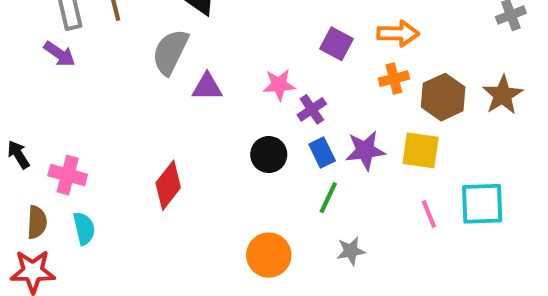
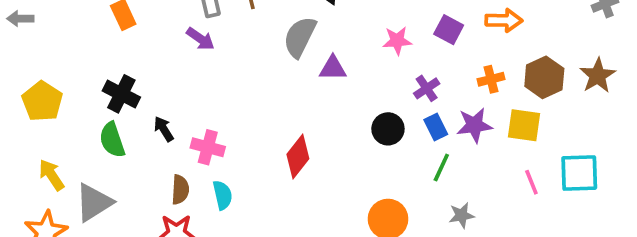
orange cross: (394, 79) -> (491, 79), moved
pink star: (279, 85) -> (397, 41), moved

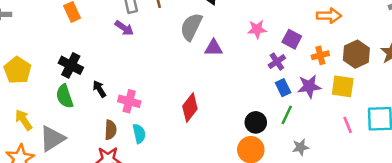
purple square: (449, 30) -> (292, 39), moved
black circle: (388, 129) -> (256, 122), moved

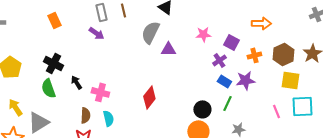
yellow square: (343, 86) -> (290, 80), moved
blue rectangle: (283, 88) -> (224, 81), turned -32

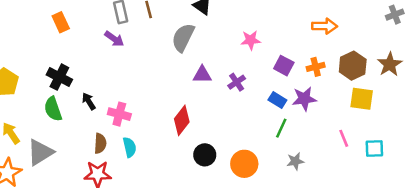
purple square: (231, 42) -> (284, 66), moved
purple triangle: (168, 49) -> (202, 75), moved
purple cross: (219, 60) -> (237, 82), moved
cyan square: (302, 106) -> (374, 148), moved, size x0.7
black circle: (202, 109) -> (205, 155), moved

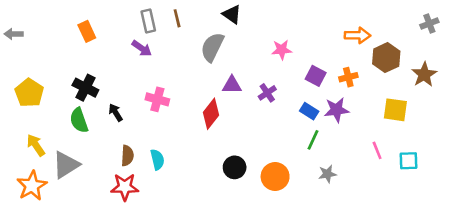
brown hexagon: (353, 66) -> (386, 58), moved
pink cross: (119, 114) -> (157, 99), moved
red diamond: (182, 120) -> (211, 114), moved

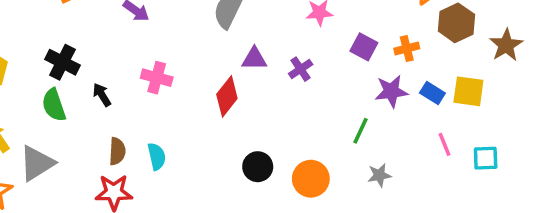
blue rectangle: (309, 111) -> (432, 93), moved

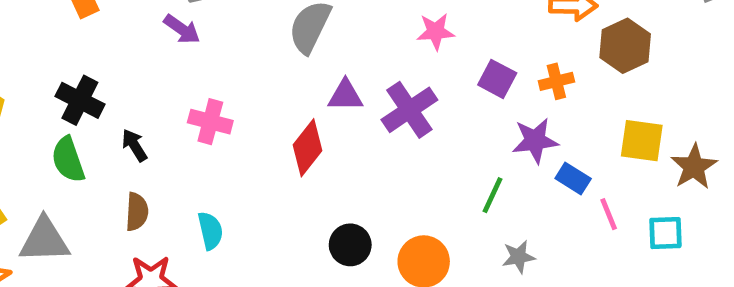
brown star: (506, 45) -> (694, 167), moved
purple cross: (301, 69) -> (409, 110), size x1.6
blue rectangle: (432, 93) -> (573, 179), moved
brown semicircle: (117, 151) -> (137, 212), moved
gray triangle: (37, 163) -> (44, 240), turned 30

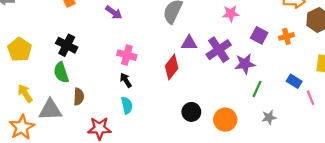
purple star: (535, 141) -> (245, 64), moved
black arrow: (134, 145) -> (126, 80), moved
brown semicircle: (137, 212) -> (79, 97), moved

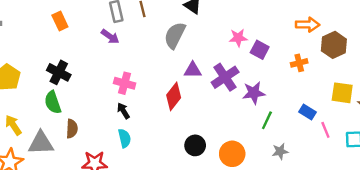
purple square: (259, 35) -> (260, 50), moved

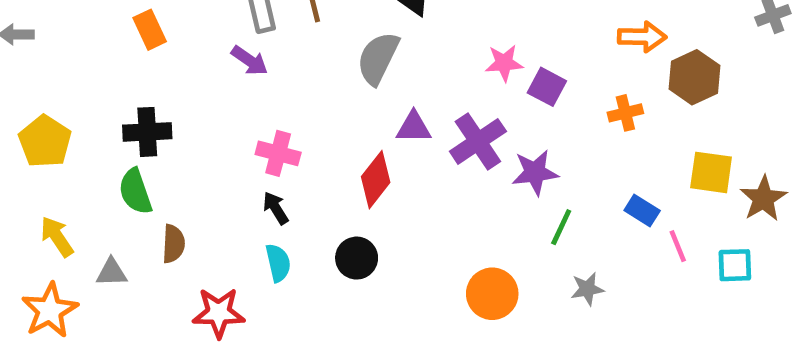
black cross: (59, 72) -> (147, 132), turned -30
gray triangle: (41, 143) -> (112, 272), size x0.6
black circle: (195, 145) -> (357, 258), moved

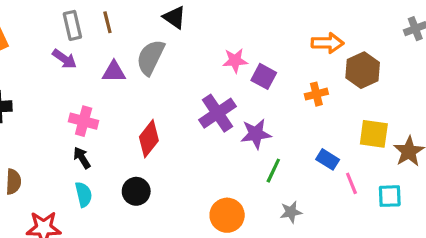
purple triangle: (414, 127) -> (114, 72), moved

